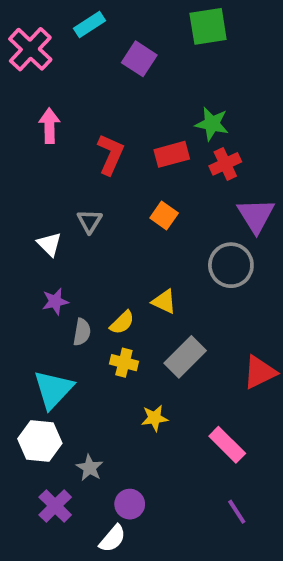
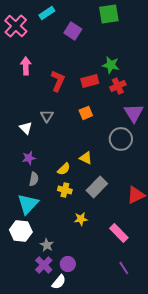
orange square: (164, 216) -> (86, 113), turned 32
gray semicircle: (82, 332) -> (34, 179), moved
purple cross: (55, 506) -> (44, 265), moved

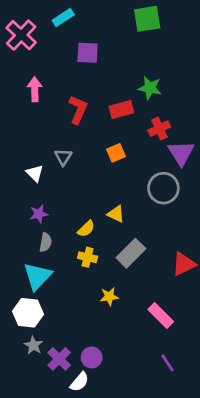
purple square: (73, 31) -> (88, 53), moved, turned -30
red cross: (118, 86) -> (159, 129), moved
gray star: (47, 245) -> (33, 345), moved

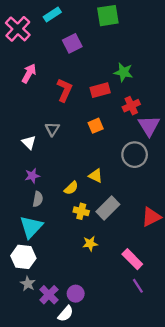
green square: (147, 19) -> (108, 16), moved
purple square: (88, 53) -> (72, 43), turned -30
pink arrow: (35, 89) -> (29, 73), turned 30
yellow cross: (88, 257) -> (81, 211), moved
purple line: (167, 363) -> (138, 286), moved

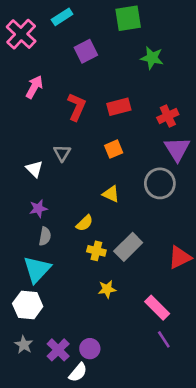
green star: (123, 72) -> (152, 58), moved
red cross: (131, 106) -> (168, 116), moved
yellow triangle: (96, 176) -> (111, 194), moved
gray star: (28, 284) -> (24, 345), moved

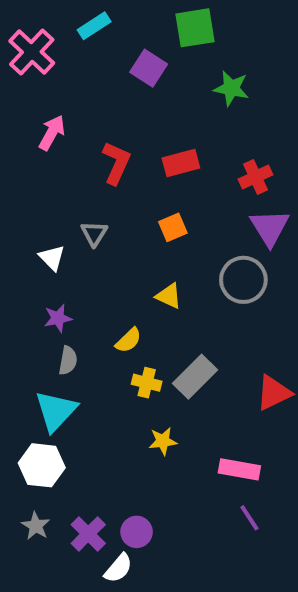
purple square: (86, 51) -> (149, 68), moved, turned -30
pink rectangle: (157, 308) -> (239, 469), turned -35

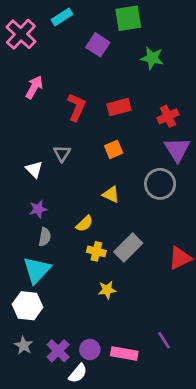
pink rectangle: (239, 469) -> (124, 353), moved

